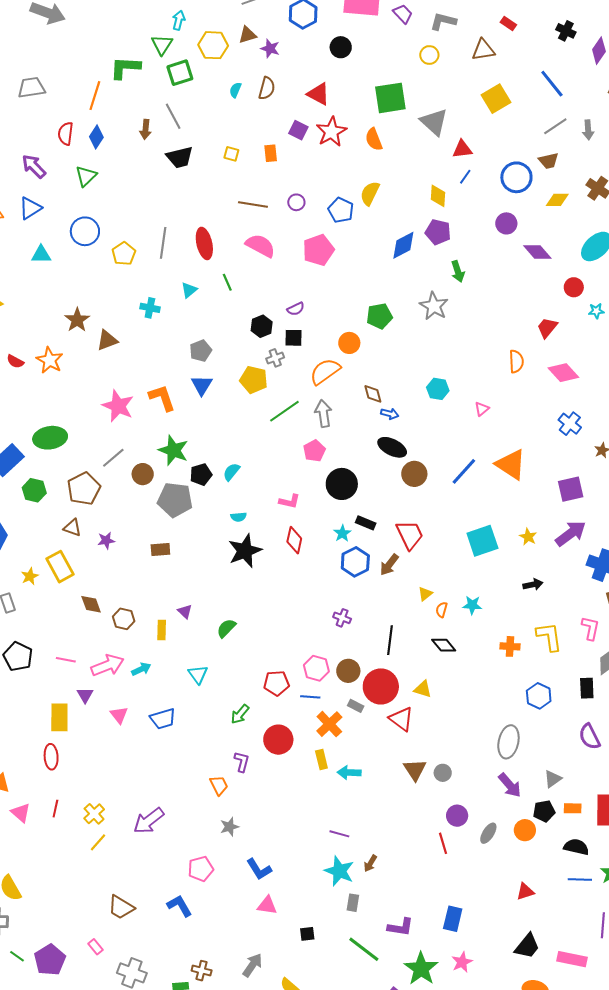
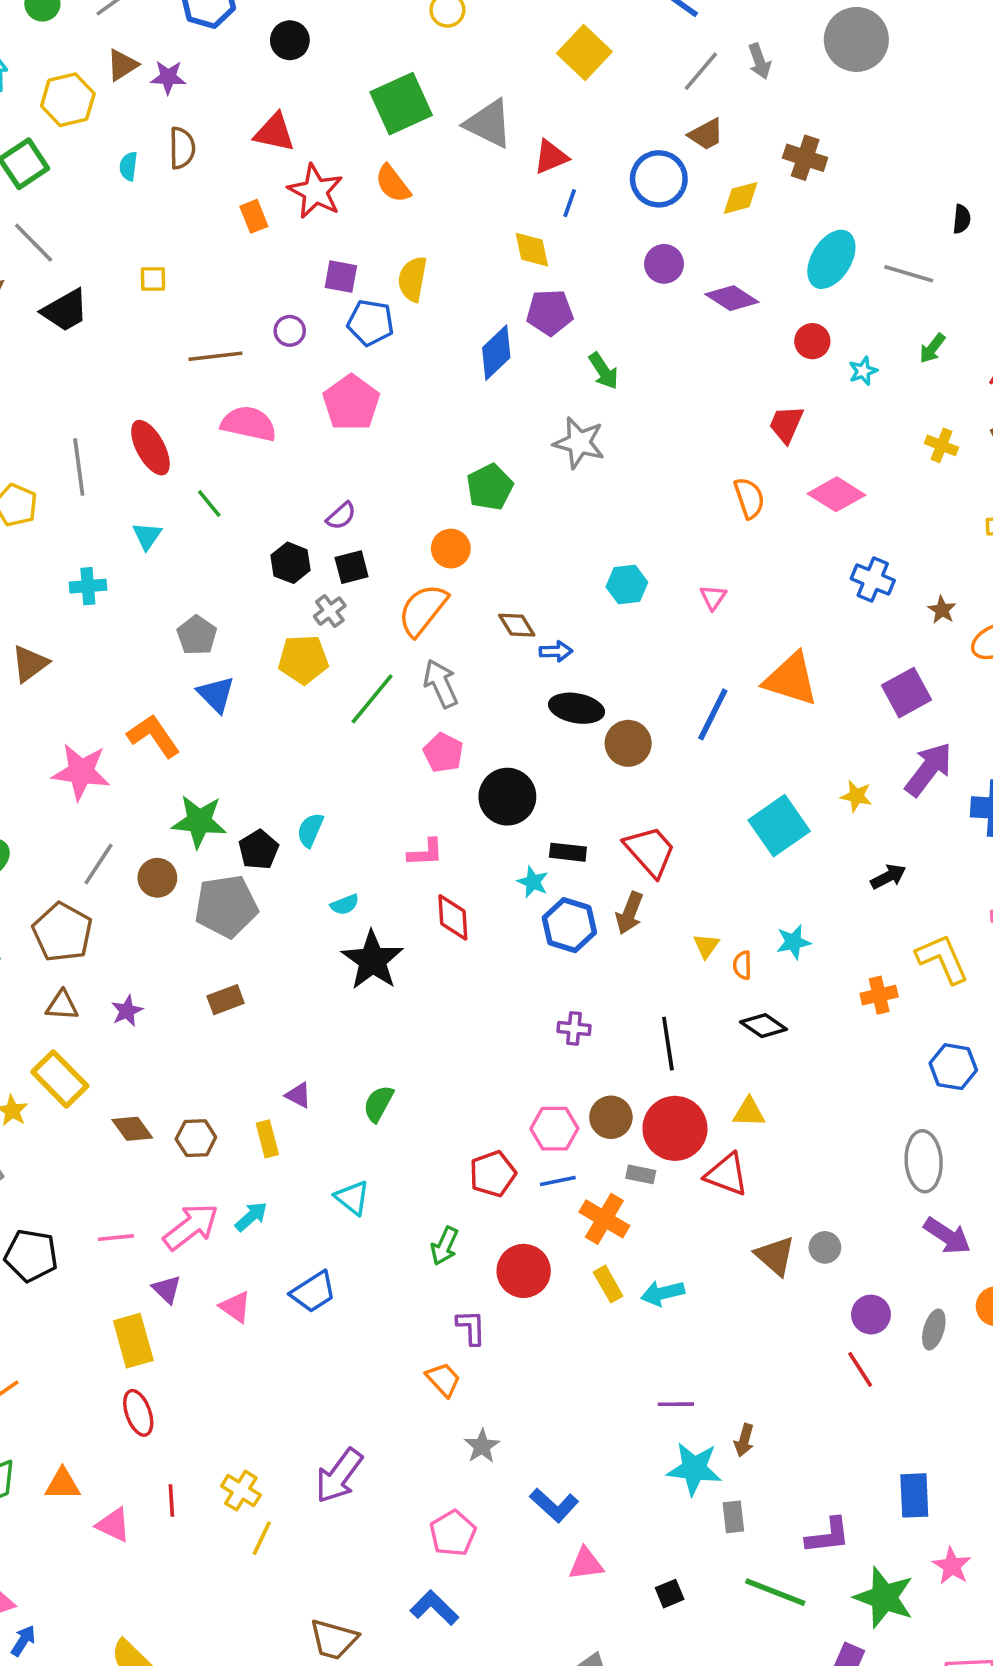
purple square: (298, 130) -> (341, 277), moved
orange rectangle: (271, 153) -> (254, 216), moved

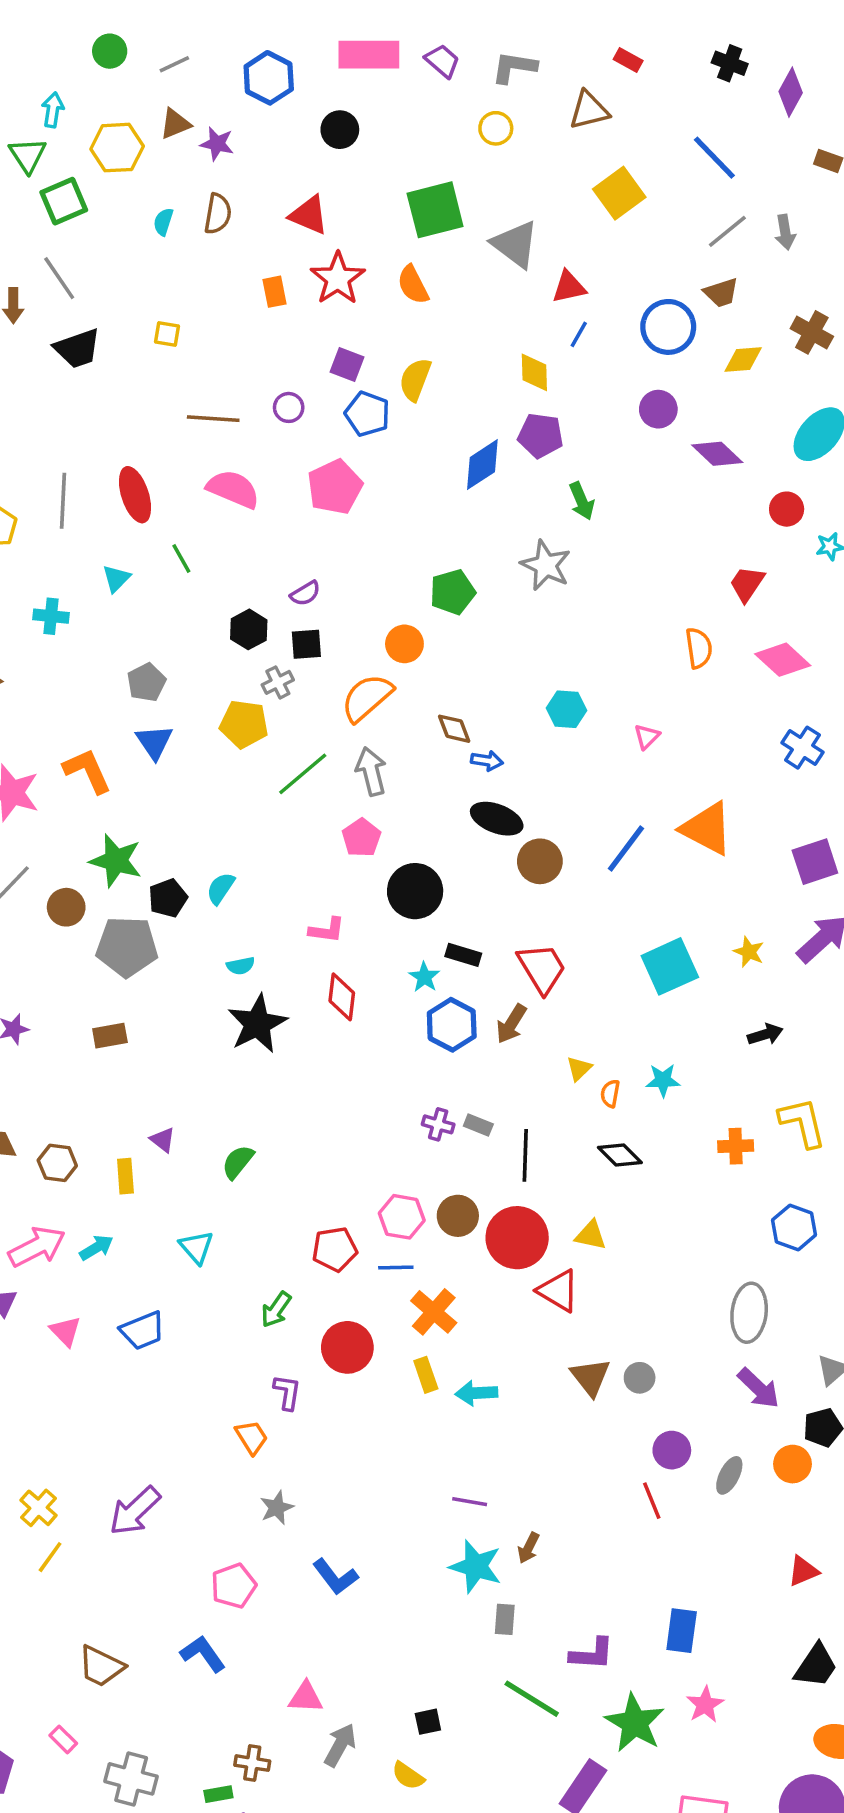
gray rectangle: (641, 1174) -> (478, 1125), moved
pink triangle: (586, 1564) -> (306, 1697), moved
black square: (670, 1594) -> (428, 1722), moved

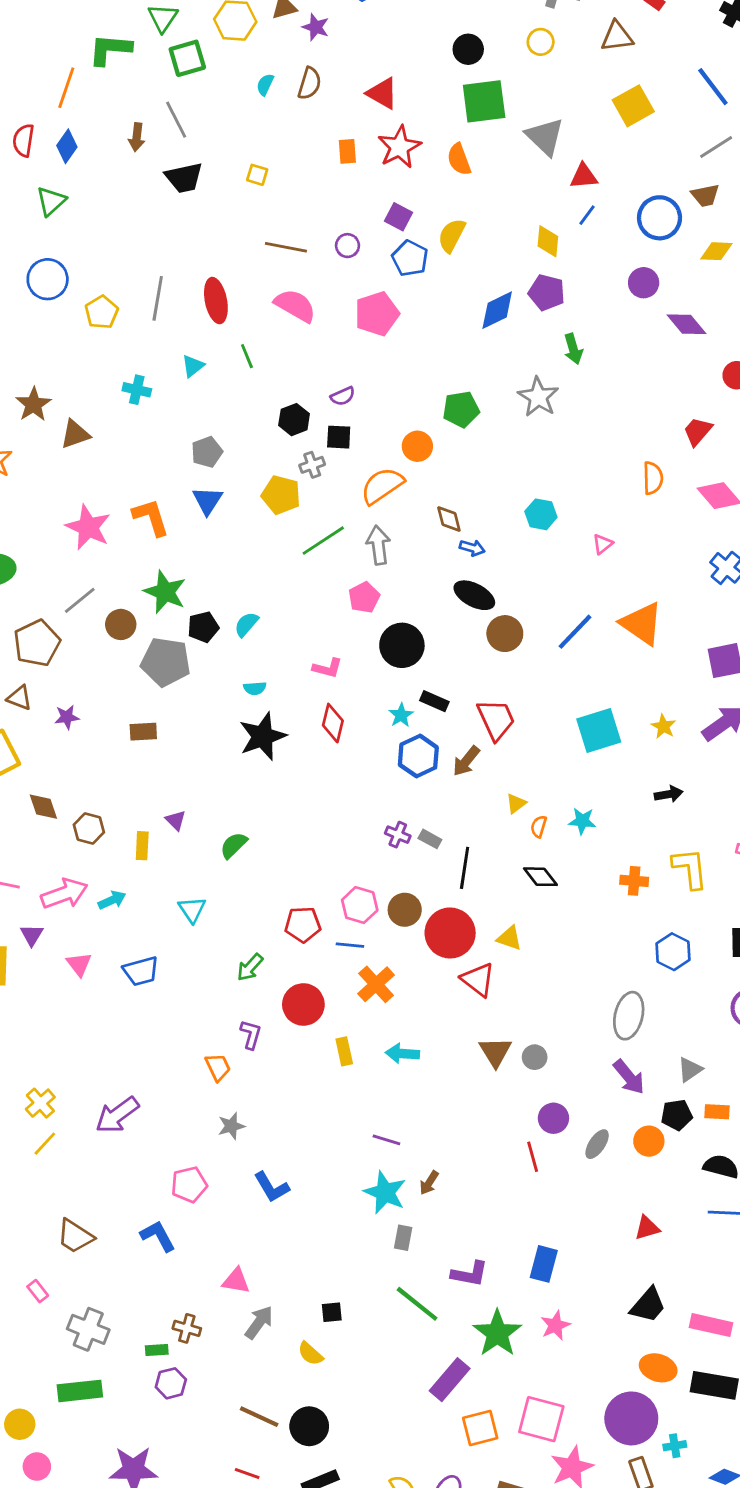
black circle: (340, 130) -> (468, 49), moved
yellow rectangle: (426, 1375) -> (344, 1051), moved

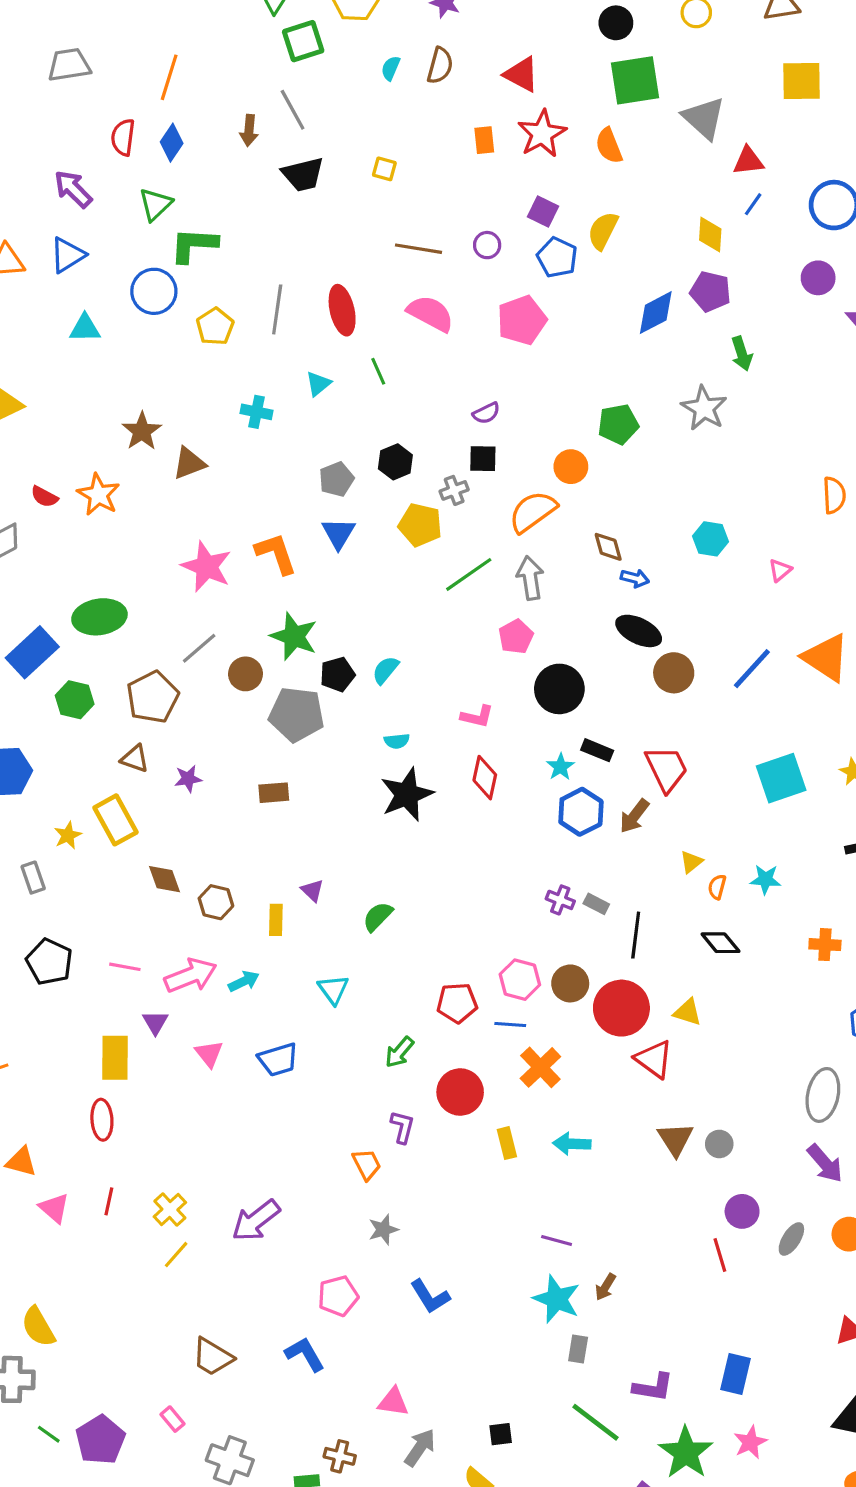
green L-shape: (110, 49) -> (194, 245), moved
yellow square: (633, 106) -> (801, 81), turned 30
black hexagon: (294, 420) -> (395, 462), moved

